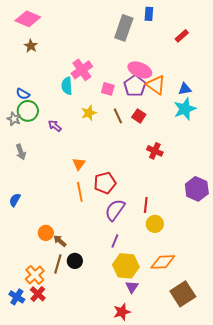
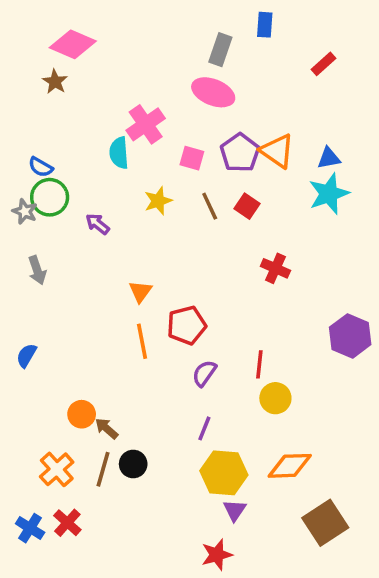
pink diamond: (28, 19) -> (73, 44), moved
gray rectangle: (124, 28) -> (220, 50), size x0.7
pink ellipse: (140, 70) -> (213, 92), moved
purple semicircle: (115, 210) -> (204, 373), size x0.7
orange cross: (35, 275) -> (57, 469), moved

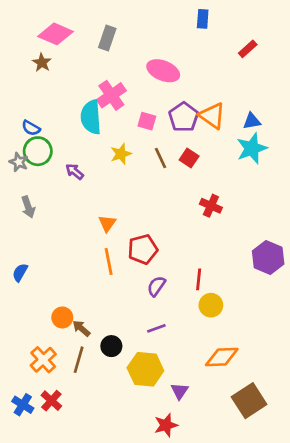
gray rectangle: (220, 50) -> (107, 38), moved
cyan semicircle: (119, 153) -> (91, 117), size x1.4
purple line: (204, 428) -> (156, 328), turned 48
black circle: (133, 464) -> (111, 346), moved
yellow hexagon: (224, 473) -> (145, 369), moved

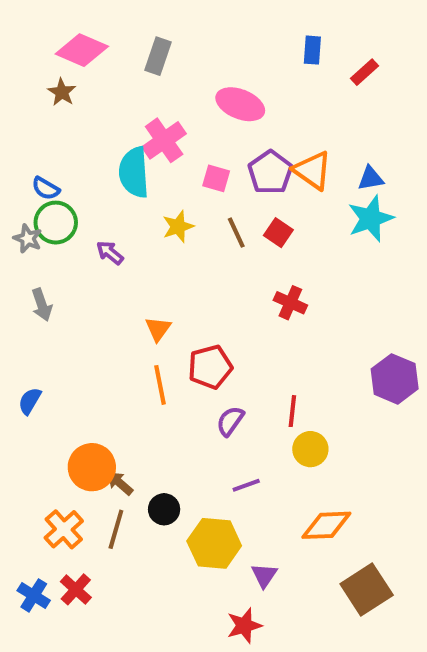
blue rectangle: (203, 19) -> (312, 50), moved
red cross: (211, 206) -> (290, 303), moved
orange circle: (62, 317) -> (92, 467), size x1.5
purple line: (156, 328) -> (246, 485), moved

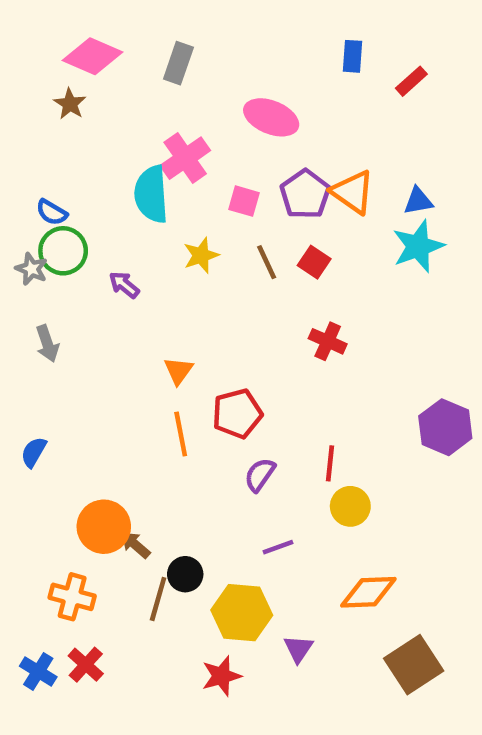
orange cross: (64, 529) -> (72, 597), turned -33
brown line: (116, 529) -> (158, 599), moved
red star: (244, 626) -> (221, 676), moved

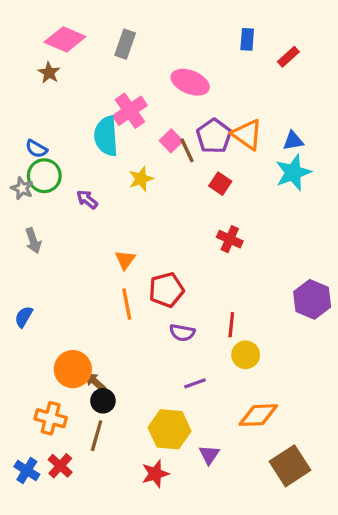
pink square: (244, 201) -> (171, 141), turned 30
brown line: (267, 262) -> (187, 150), moved
purple semicircle: (260, 475) -> (182, 333), turned -115
black circle: (185, 574) -> (103, 401), moved
brown line: (158, 599) -> (97, 436), moved

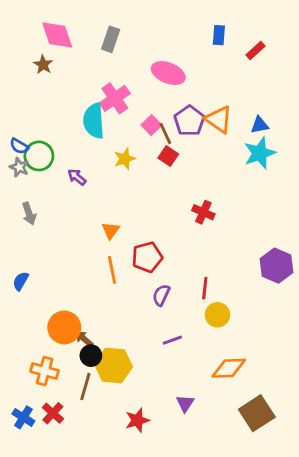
pink diamond: (65, 39) -> (57, 35), turned 48
blue semicircle: (36, 149) -> (19, 146), moved
red square: (220, 184) -> (168, 156), moved
purple semicircle: (182, 333) -> (161, 295), turned 105
yellow hexagon: (170, 429) -> (113, 365), moved

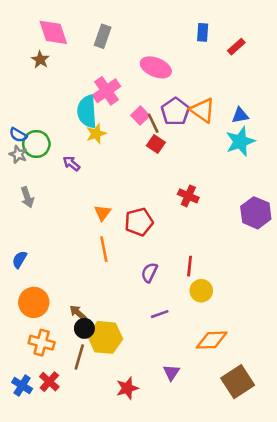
yellow star: (125, 159) -> (96, 134), moved
red pentagon: (147, 257) -> (139, 222), moved
purple hexagon: (276, 266) -> (256, 213), moved
orange circle: (64, 327) -> (34, 302), moved

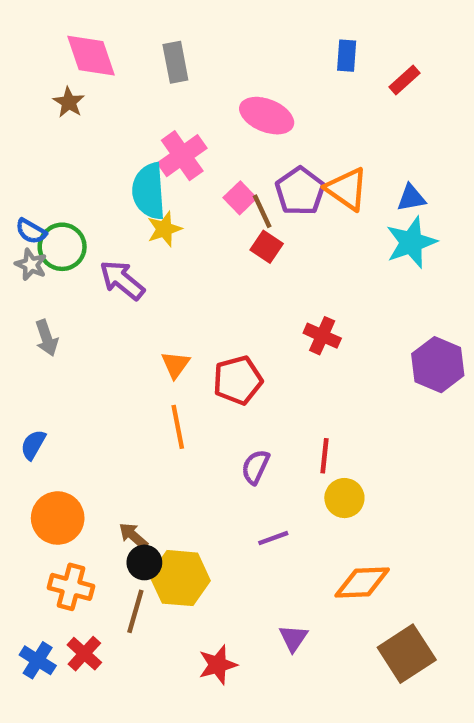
gray rectangle: (103, 36) -> (175, 62), turned -30
purple arrow: (71, 163) -> (122, 280), size x1.5

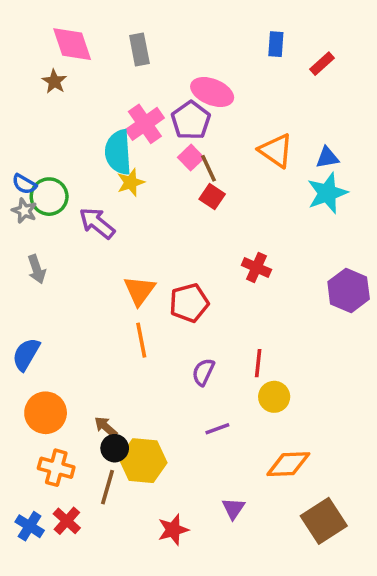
purple pentagon: (300, 191) -> (191, 120), moved
orange triangle: (175, 365) -> (139, 290), size x1.4
blue semicircle: (33, 445) -> (26, 354), size x1.4

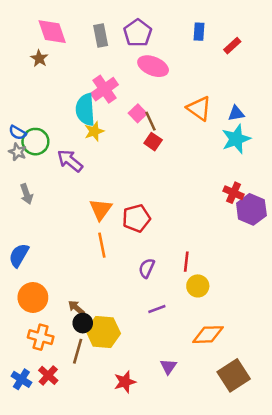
purple pentagon: (191, 120) -> (138, 33), moved
red cross: (256, 267) -> (234, 193), moved

